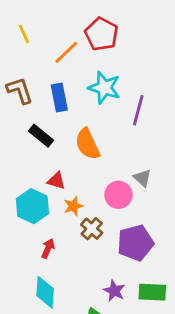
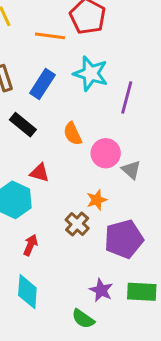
orange line: (66, 52) -> (50, 36), turned 52
blue rectangle: (59, 98) -> (42, 84), turned 44
orange semicircle: (87, 144) -> (73, 134), size x0.7
pink circle: (118, 195) -> (106, 153), moved
orange star: (73, 206) -> (97, 200), moved

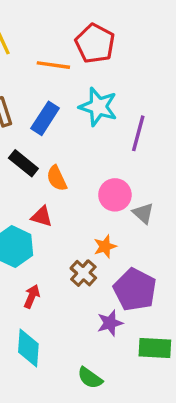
orange semicircle: (73, 134) -> (57, 178), moved
purple pentagon: (124, 239) -> (135, 290), turned -30
purple star: (101, 290) -> (110, 323), moved, turned 30

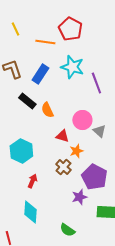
purple line: (138, 133) -> (96, 83), turned -35
red triangle: (42, 217) -> (62, 136), moved

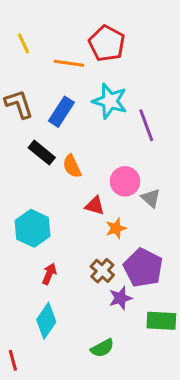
brown cross: (63, 167) -> (102, 271), moved
cyan diamond: (30, 212) -> (46, 321), turned 30
green semicircle: (67, 230) -> (102, 348), turned -63

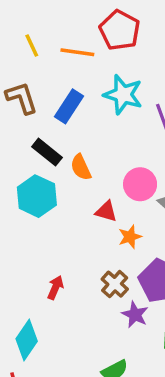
yellow line: (23, 43) -> (32, 45), moved
cyan hexagon: (33, 228) -> (37, 196), moved
purple star: (120, 298) -> (135, 315), turned -30
cyan diamond: (46, 321) -> (27, 340), moved

